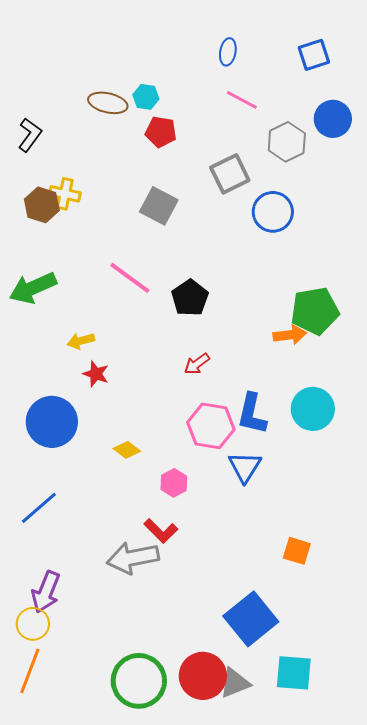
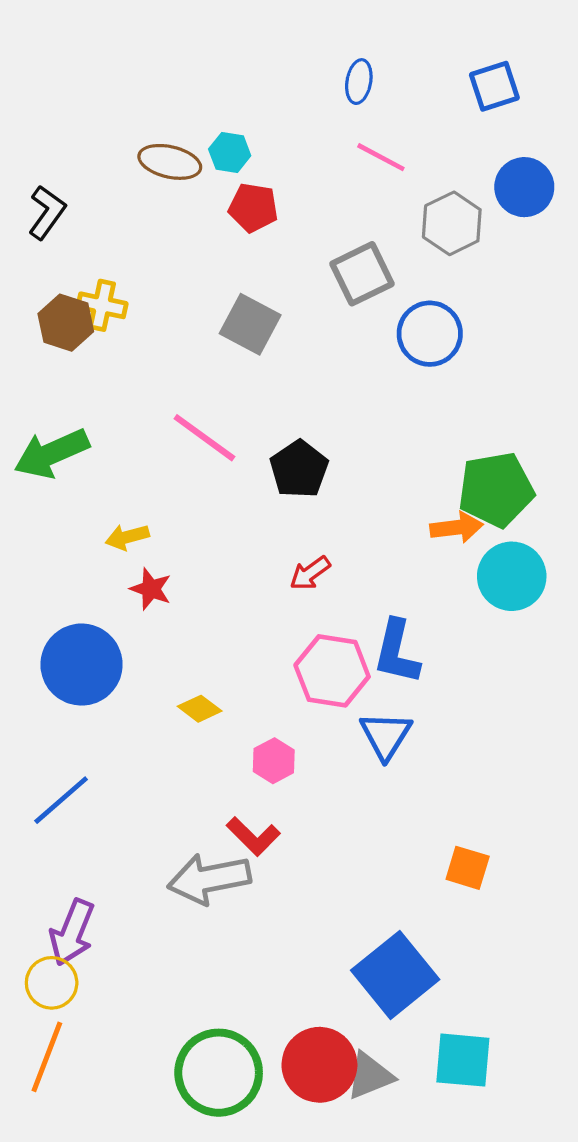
cyan circle: (313, 409) -> (512, 576), moved

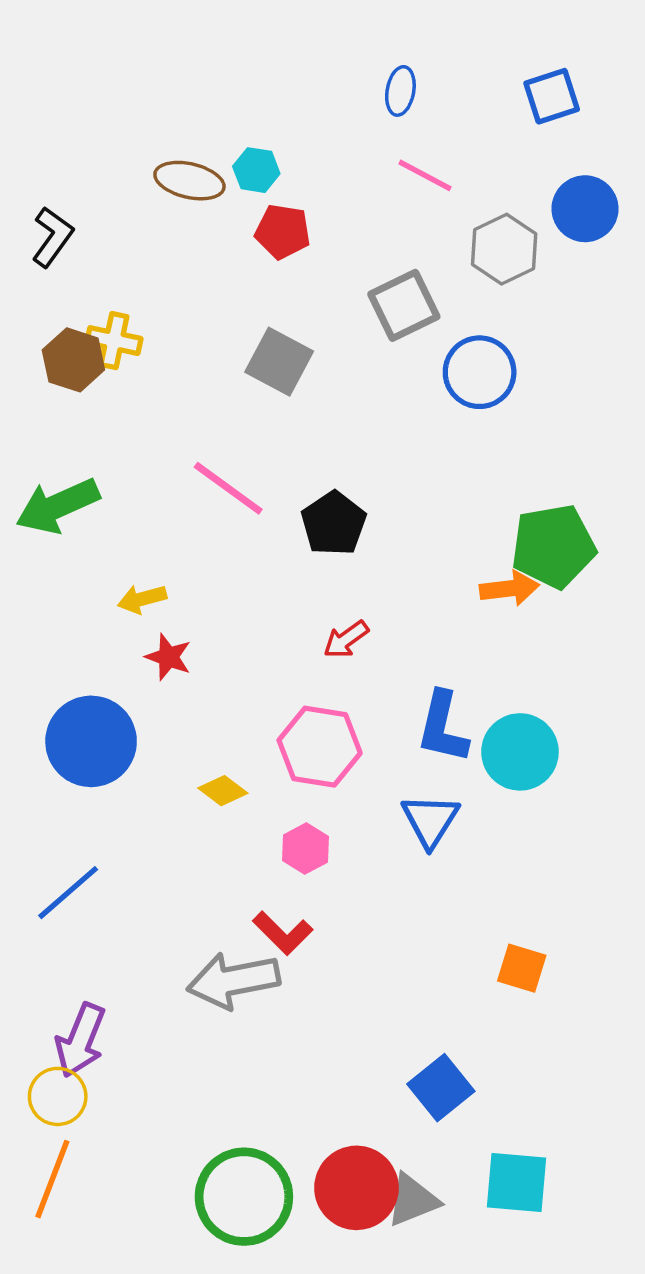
cyan circle: (512, 576) -> (520, 752), moved
pink hexagon: (332, 671) -> (320, 747), moved
blue square: (395, 975) -> (441, 1088), size x0.7

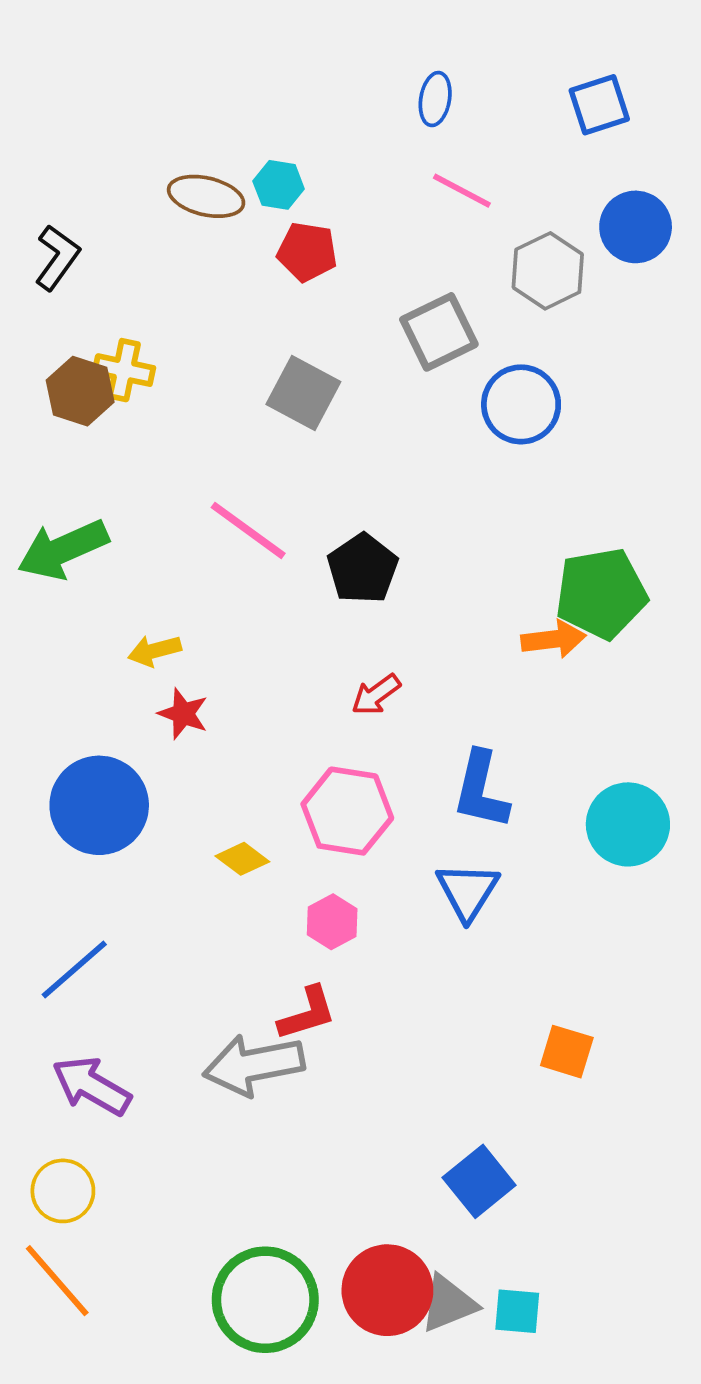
cyan circle: (520, 752) -> (628, 824), moved
red L-shape: (283, 933) -> (307, 1013), turned -62
purple arrow: (80, 1040) -> (92, 1086), moved, turned 98
orange line: (52, 1179) -> (57, 1281), turned -62
cyan square: (516, 1183) -> (517, 1311), moved, size x0.7

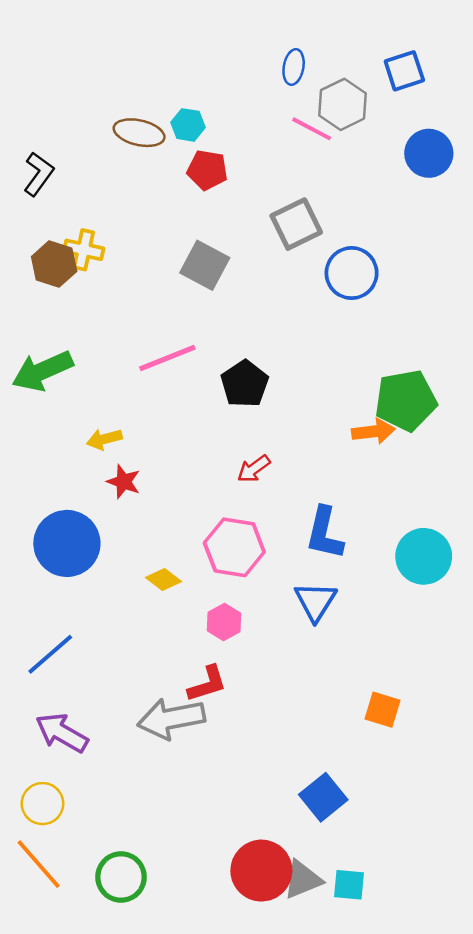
gray hexagon: (548, 271) -> (343, 104), moved
pink line: (248, 530) -> (167, 358), turned -58
green circle: (265, 1300) -> (121, 877), moved, size x0.7

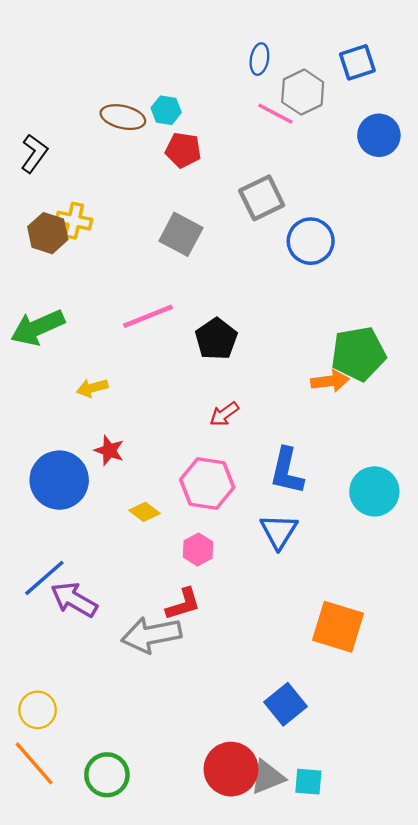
red star: (124, 482) -> (109, 450), moved
orange square: (382, 710) -> (338, 627), size x1.6
purple arrow: (62, 733) -> (74, 600), moved

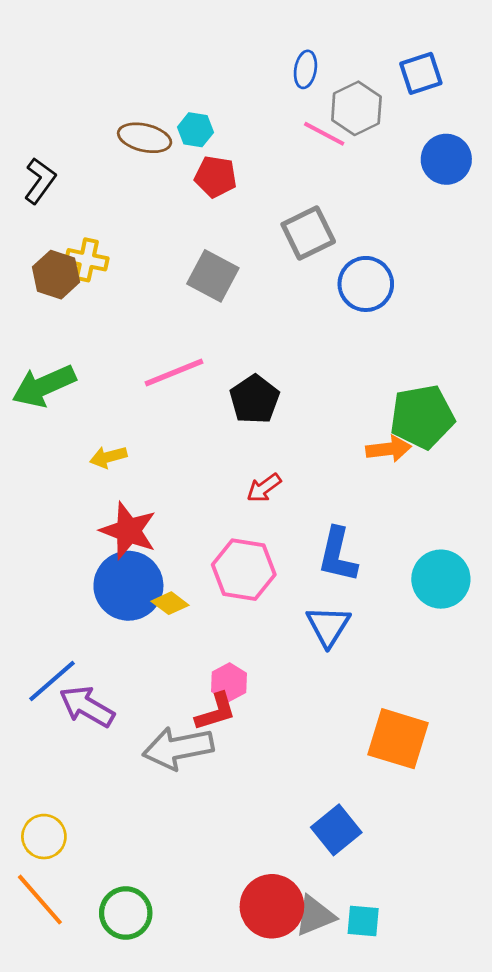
red star: (109, 450) -> (128, 531), size x1.6
blue circle: (59, 480) -> (128, 586), moved
pink hexagon: (198, 549) -> (229, 682), moved

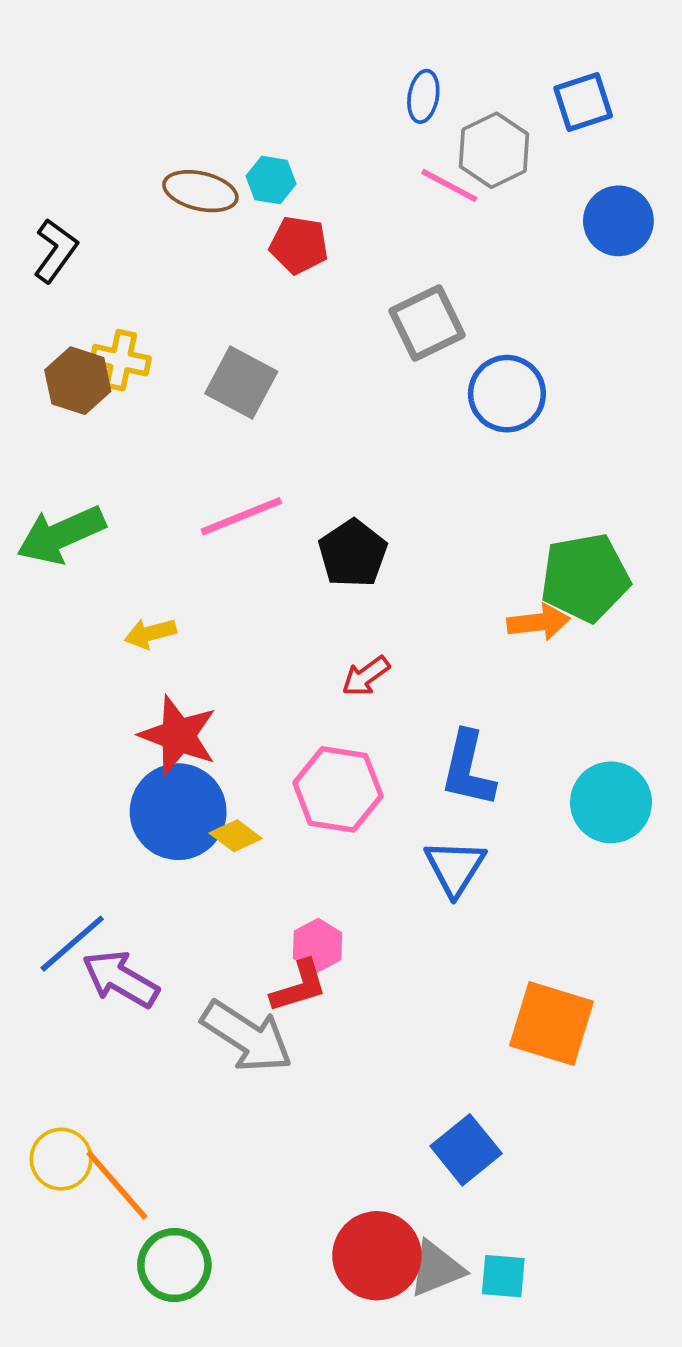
gray square: (213, 276) -> (241, 382), moved
gray arrow: (178, 748) -> (247, 1036), turned -136
orange line: (40, 900) -> (117, 1185), moved

